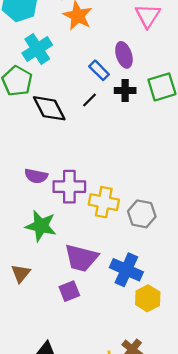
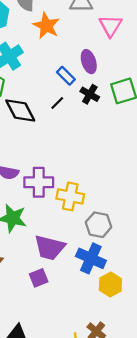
black cross: (125, 91) -> (90, 94), turned 30
gray hexagon: (142, 214) -> (99, 225), moved

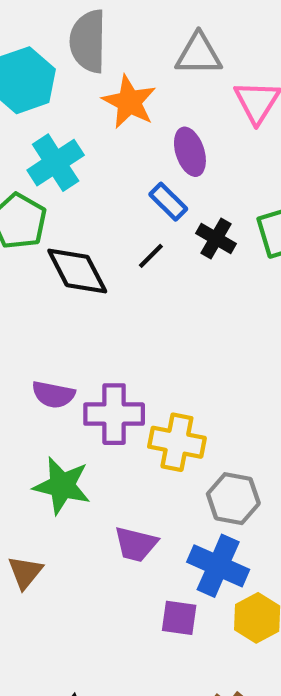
purple ellipse: (89, 62) -> (190, 152), moved
purple trapezoid: (50, 248) -> (136, 544), size x0.7
purple square: (39, 278) -> (179, 618), moved, turned 30

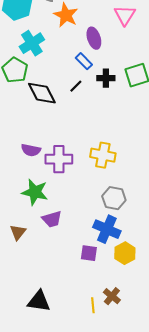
black cross: (216, 238) -> (106, 78), turned -30
yellow cross: (177, 442) -> (103, 155), moved
purple trapezoid: (136, 544) -> (52, 219), moved, turned -30

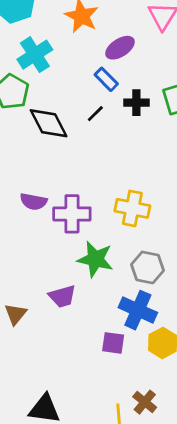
purple ellipse: (94, 38) -> (120, 48), turned 75
green star: (35, 192) -> (95, 259), moved

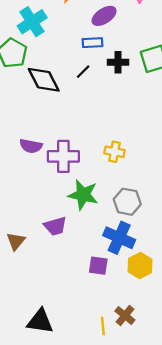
blue rectangle: (106, 79) -> (92, 43), turned -48
yellow cross: (132, 208) -> (115, 152), size x0.7

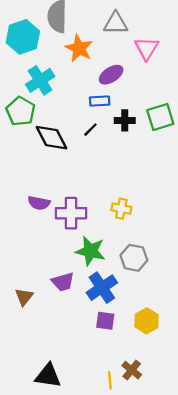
blue cross: (119, 238) -> (102, 288), moved, turned 32

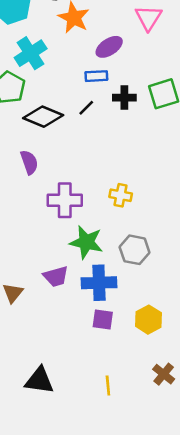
black diamond: (52, 138) -> (43, 117), turned -40
purple semicircle: (39, 203) -> (29, 162), moved, turned -120
blue cross: (102, 288) -> (99, 283), turned 32
brown cross: (132, 370) -> (164, 374), moved

